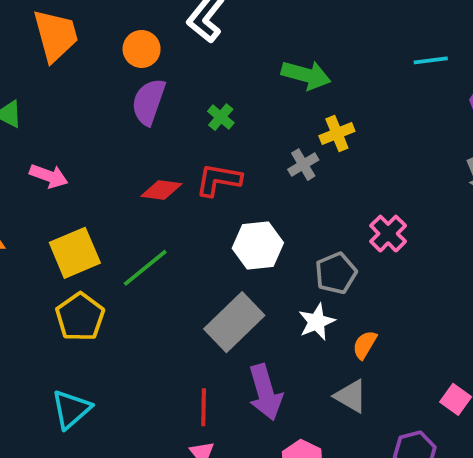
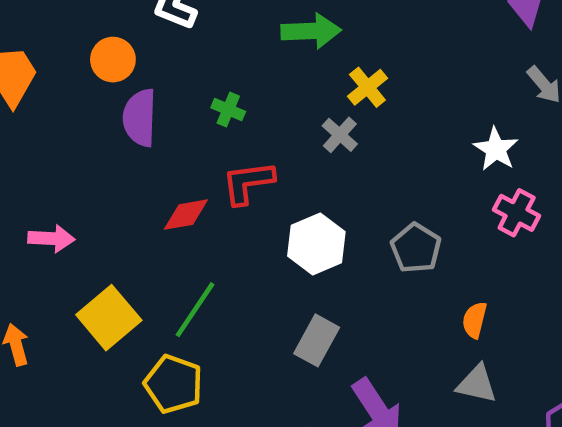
pink cross: (388, 234) -> (517, 213), moved
yellow pentagon: (80, 317) -> (174, 384), moved
gray rectangle: (234, 322) -> (317, 340), size x0.7
white star: (317, 322) -> (496, 149), moved

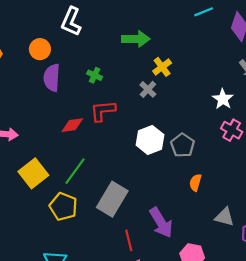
white hexagon: (316, 244) -> (150, 140), moved
orange semicircle: (475, 320) -> (195, 183), moved
gray rectangle: (317, 340) -> (112, 199), moved, size x1.4
gray triangle: (477, 384) -> (224, 217), moved

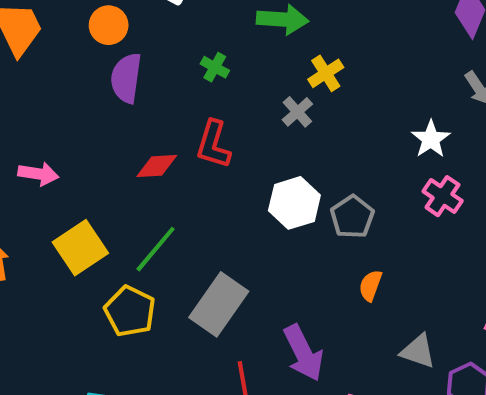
green cross: (95, 75) -> (215, 67), moved
red L-shape: (103, 111) -> (213, 144), turned -72

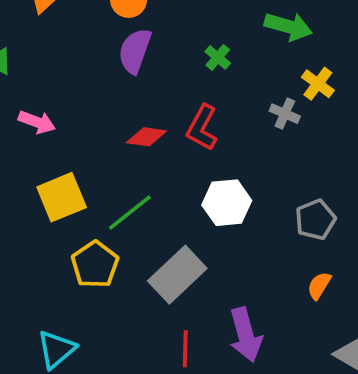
yellow cross: (326, 73) -> (318, 84), turned -32
gray cross: (297, 112) -> (285, 114), turned -36
white hexagon: (294, 203) -> (227, 203), moved

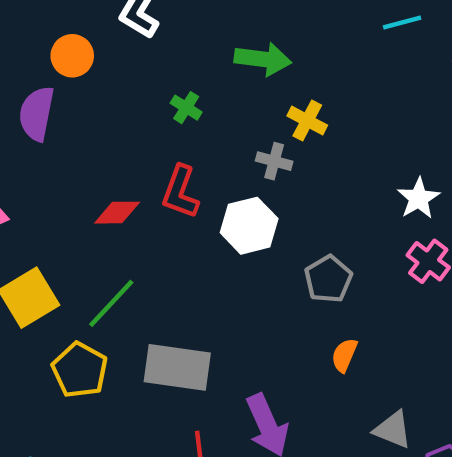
purple semicircle: (135, 51) -> (37, 114), moved
white hexagon: (227, 203) -> (249, 226), moved
gray rectangle: (177, 275) -> (177, 367), turned 60

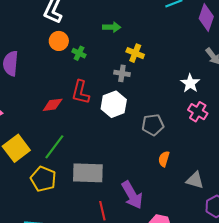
orange circle: (72, 56) -> (59, 41), moved
green arrow: (263, 59) -> (112, 27), size x0.7
gray pentagon: (328, 279) -> (153, 125), turned 30
gray triangle: (393, 430) -> (195, 180), moved

